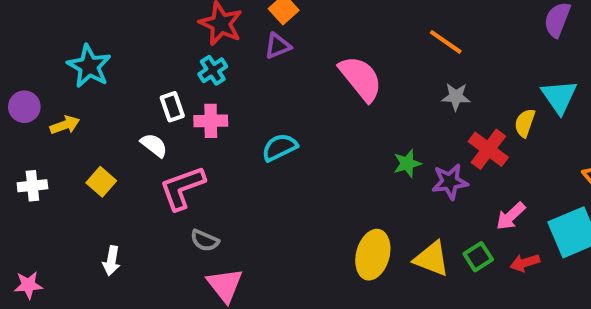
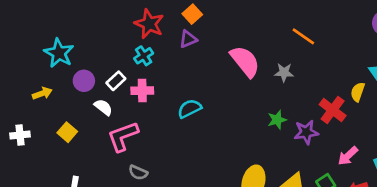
gray star: (456, 97) -> (284, 72), moved
purple circle: (24, 107) -> (84, 81), moved
white rectangle: (172, 107) -> (116, 81), turned 66

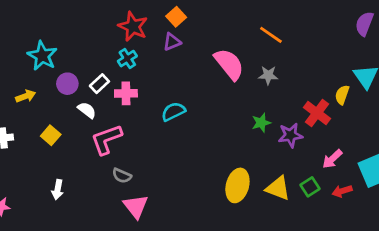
orange line: (303, 36) -> (271, 35), moved

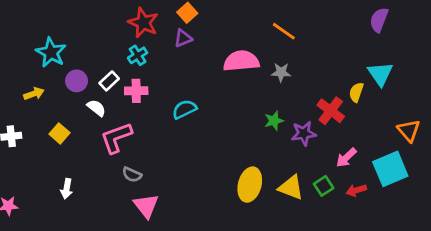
pink semicircle: (229, 64) -> (241, 61), turned -56

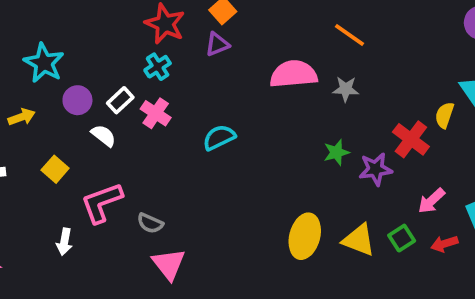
pink cross: (136, 91) -> (156, 113), turned 35
pink L-shape: (116, 138) -> (102, 203), moved

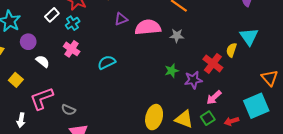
purple triangle: (217, 44) -> (121, 19), moved
white rectangle: (120, 100) -> (52, 15), moved
pink arrow: (431, 201) -> (214, 97), moved

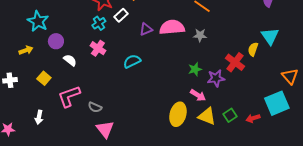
white rectangle: (52, 15) -> (121, 15), moved
purple triangle: (121, 19) -> (146, 29), moved
pink arrow: (214, 97) -> (198, 95), moved, turned -105
white arrow: (21, 120) -> (39, 117), moved

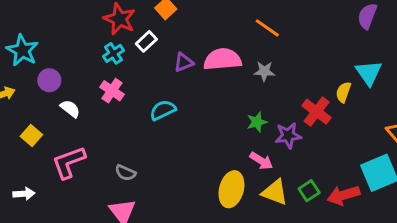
gray semicircle: (95, 107) -> (125, 173), moved
white arrow: (39, 117) -> (24, 194), turned -104
red arrow: (253, 118) -> (343, 195), size x1.5

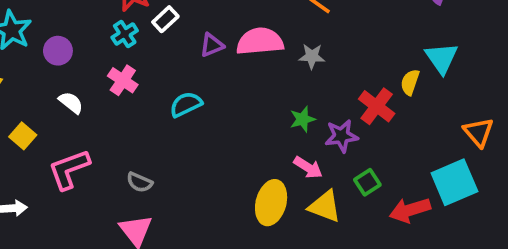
purple circle: (49, 80) -> (58, 51), moved
green square: (309, 191) -> (367, 182), moved

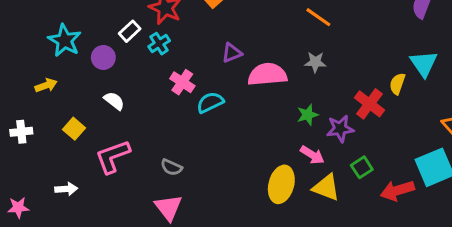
white rectangle: (165, 19) -> (130, 31), moved
pink semicircle: (260, 41) -> (267, 74), moved
pink cross: (123, 80) -> (182, 82), moved

